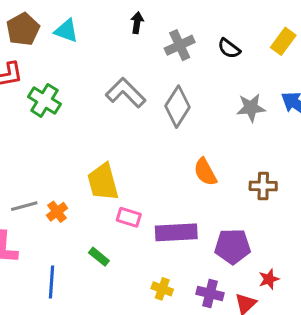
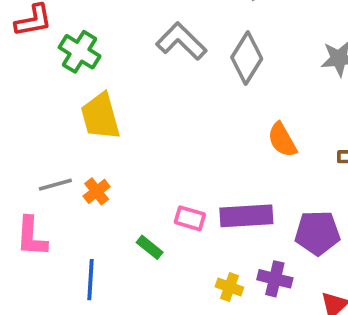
yellow trapezoid: (103, 182) -> (100, 116), moved
pink rectangle: (129, 217) -> (190, 218), moved
purple cross: (210, 294) -> (275, 279), moved

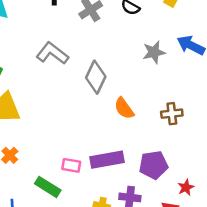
gray diamond: (247, 58) -> (96, 77), moved
green rectangle: (150, 247) -> (48, 187), size x1.5

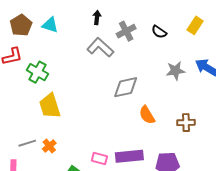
gray L-shape: (52, 53) -> (100, 47), moved
gray diamond: (96, 77) -> (126, 87), turned 48

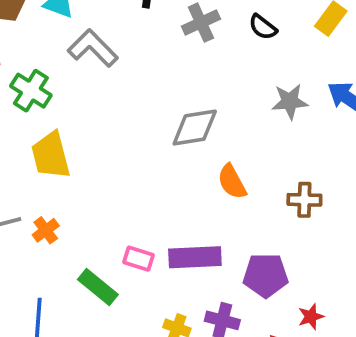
gray L-shape: (100, 47) -> (93, 48), moved

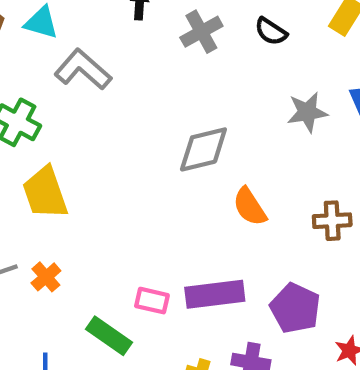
purple pentagon: (266, 275) -> (295, 308), turned 30

